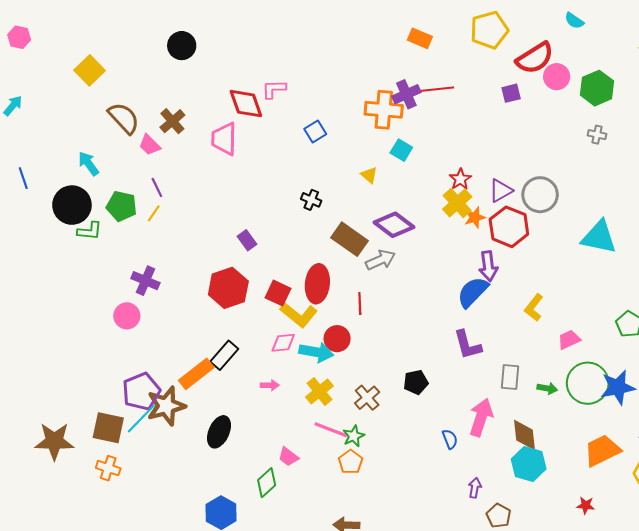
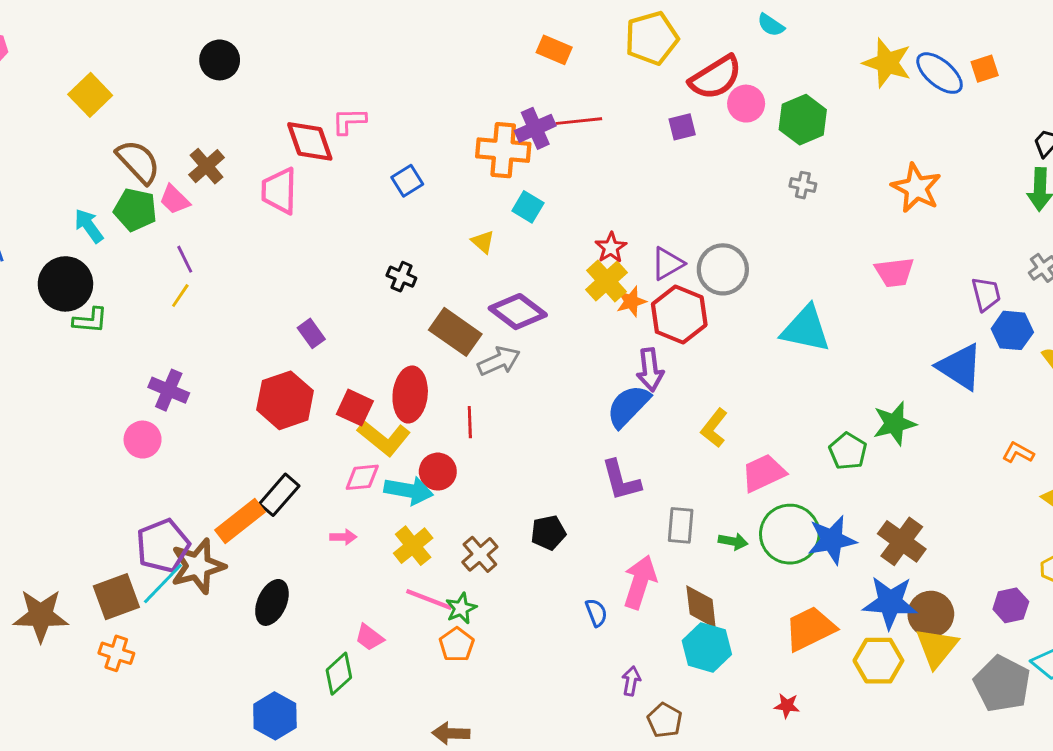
green pentagon: (122, 206) -> (135, 210), moved
pink trapezoid: (569, 340) -> (764, 473), size x1.4
brown square: (108, 428) -> (116, 597), turned -32

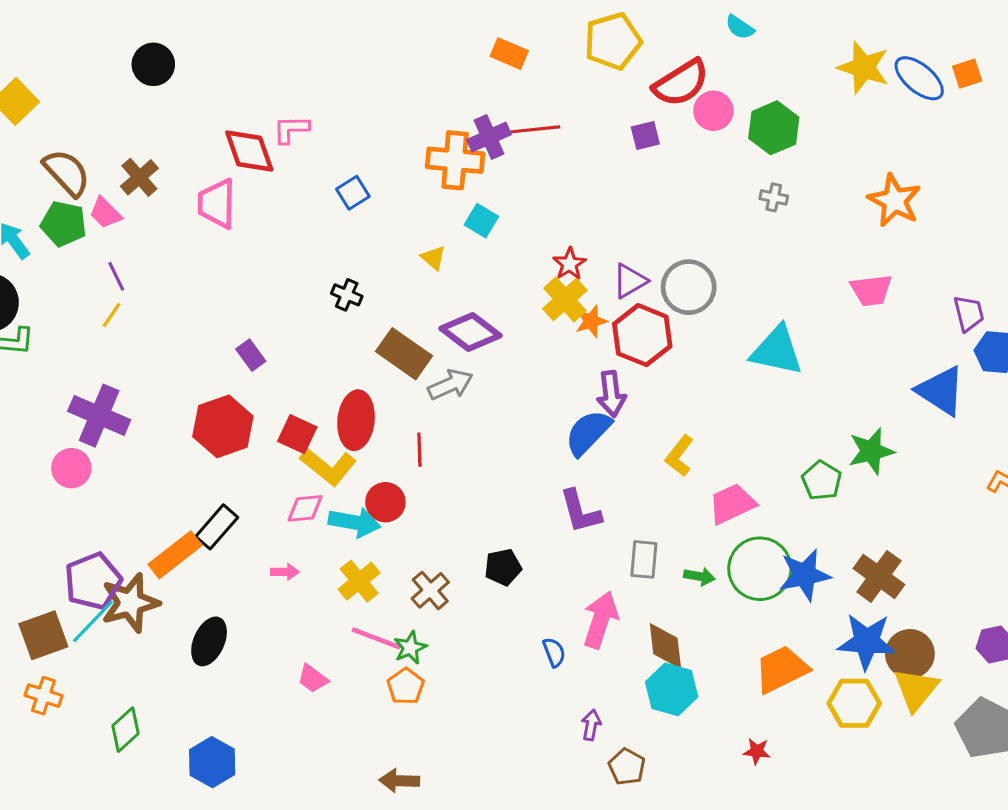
purple cross: (169, 390) -> (99, 416), size x1.4
green diamond: (339, 674) -> (125, 730), moved

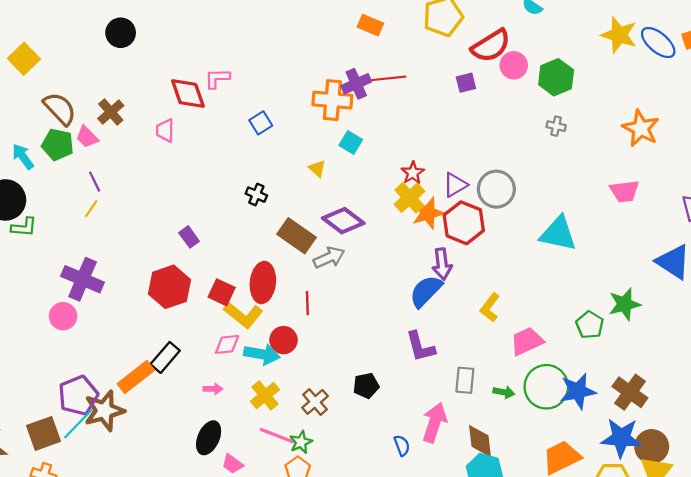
pink trapezoid: (217, 204) -> (165, 130), size x0.7
orange star: (591, 321) -> (428, 213), size x1.4
black ellipse: (209, 641) -> (209, 438), moved

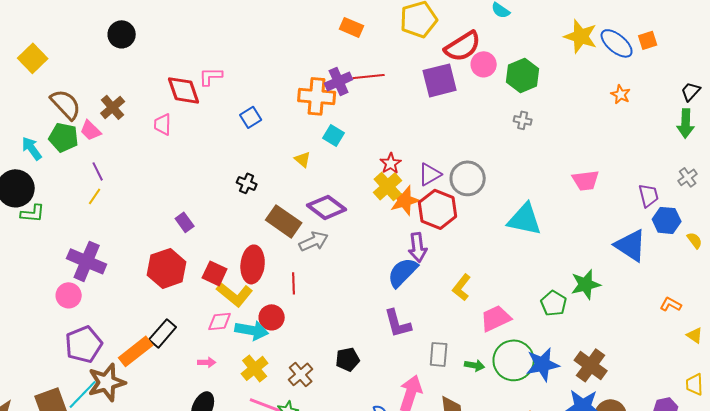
purple square: (466, 83) -> (440, 80), size x1.8
orange star: (641, 128) -> (621, 94), moved, size x0.6
purple pentagon: (78, 395) -> (84, 344), moved

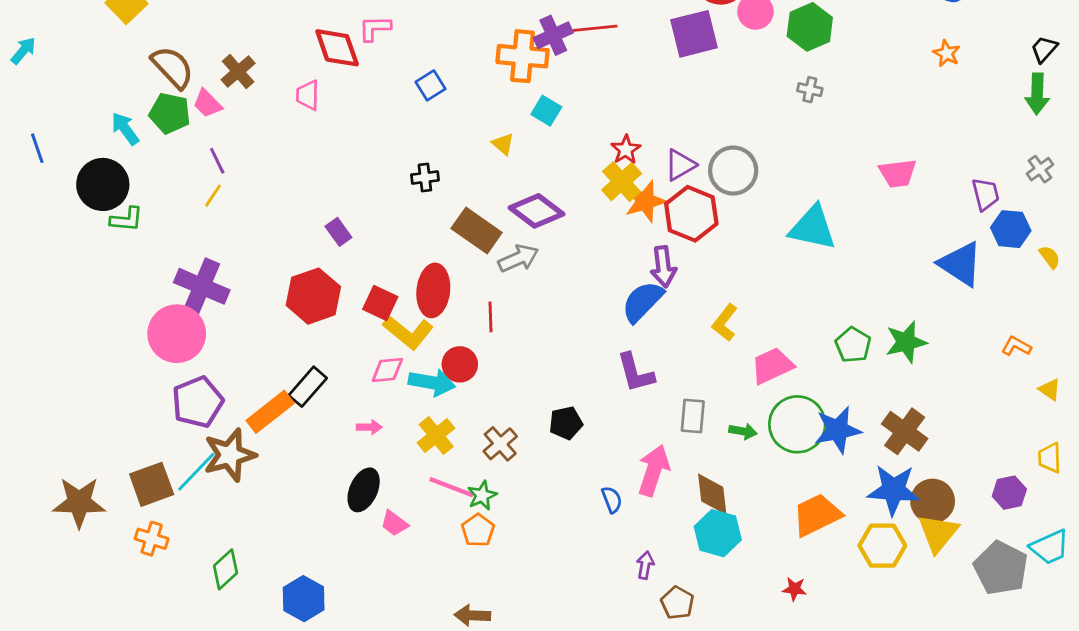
black cross: (247, 183) -> (425, 177), turned -30
green star: (586, 284) -> (906, 342), moved
pink circle: (69, 295) -> (177, 334), size x1.6

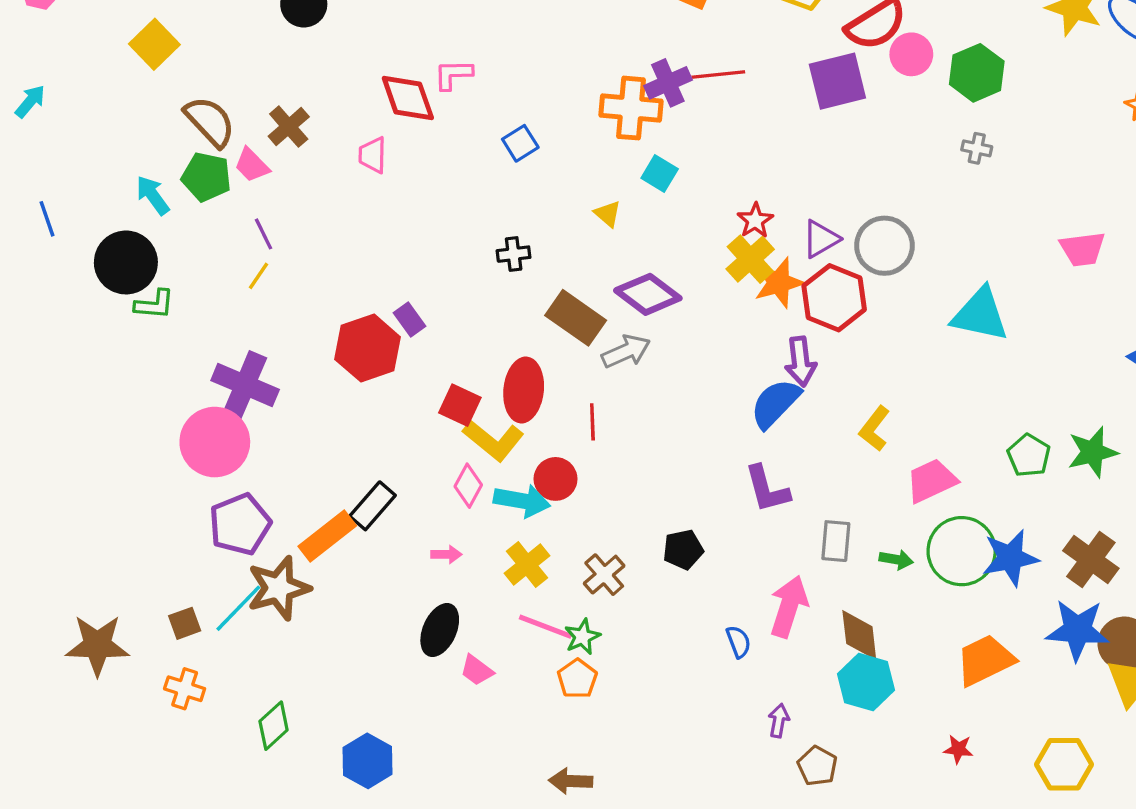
red hexagon: (313, 296) -> (368, 348), moved
pink diamond: (387, 370) -> (468, 486), turned -56
brown square: (152, 484) -> (185, 623), size x0.6
yellow hexagon: (882, 546) -> (1064, 764), moved

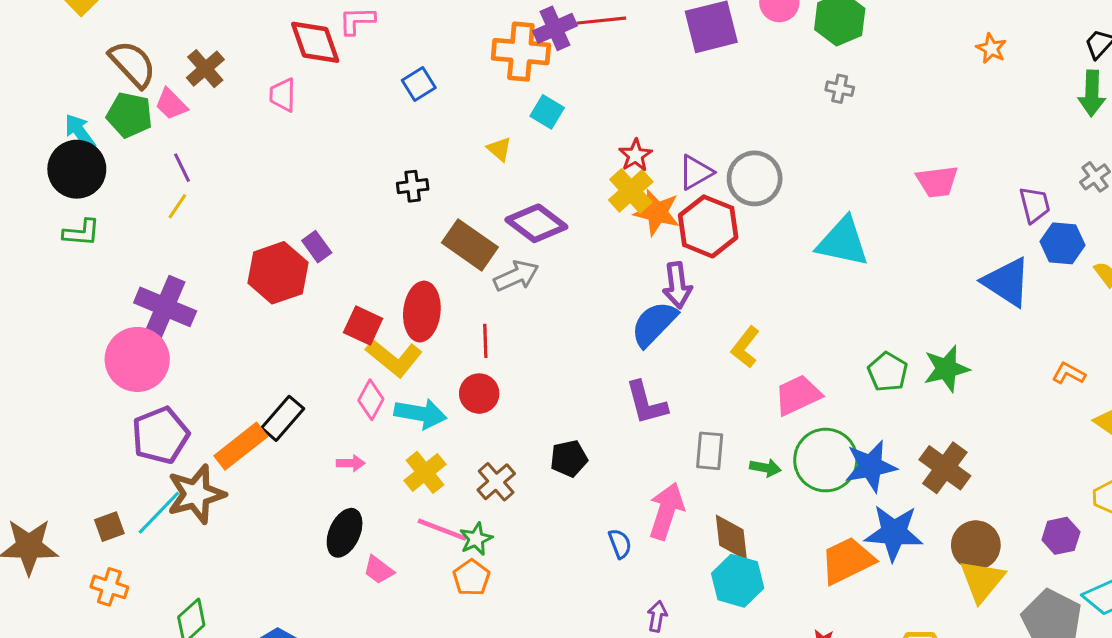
black circle: (126, 262) -> (77, 169), moved
orange star: (779, 283) -> (657, 212), turned 30
red circle: (556, 479) -> (479, 394), moved
blue star: (1077, 630) -> (894, 533), moved

